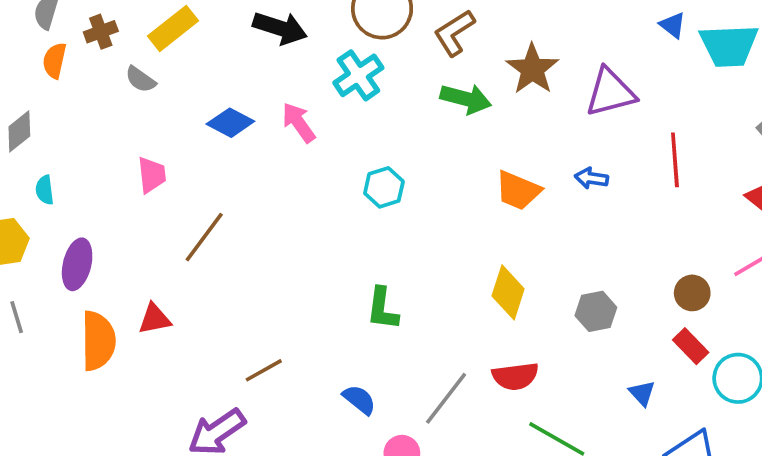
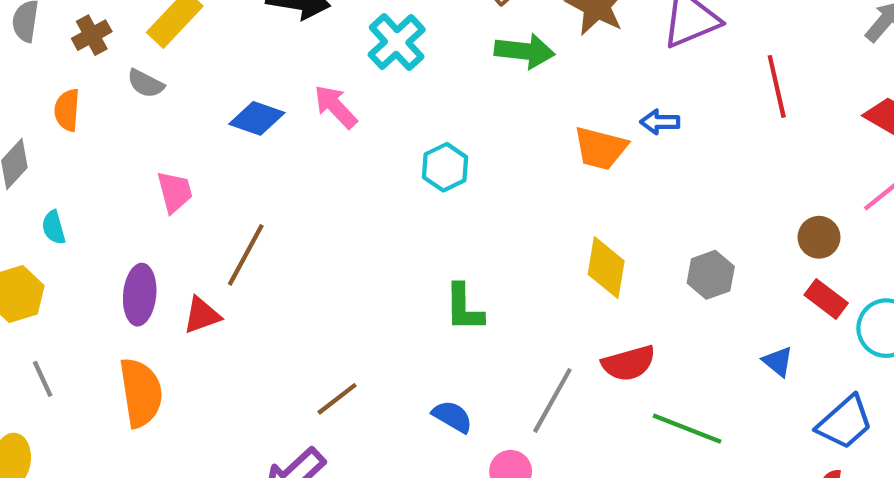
orange semicircle: (55, 61) -> (67, 110), moved
blue arrow: (591, 178) -> (660, 122), moved
purple ellipse: (77, 264) -> (140, 295), moved
red triangle: (155, 319) -> (202, 315), moved

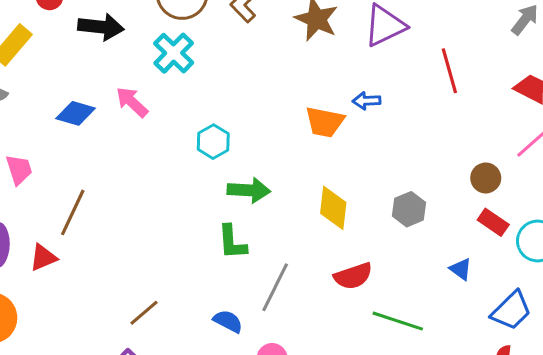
green arrow: (525, 51) -> (249, 190), moved
gray line: (552, 400) -> (275, 287), moved

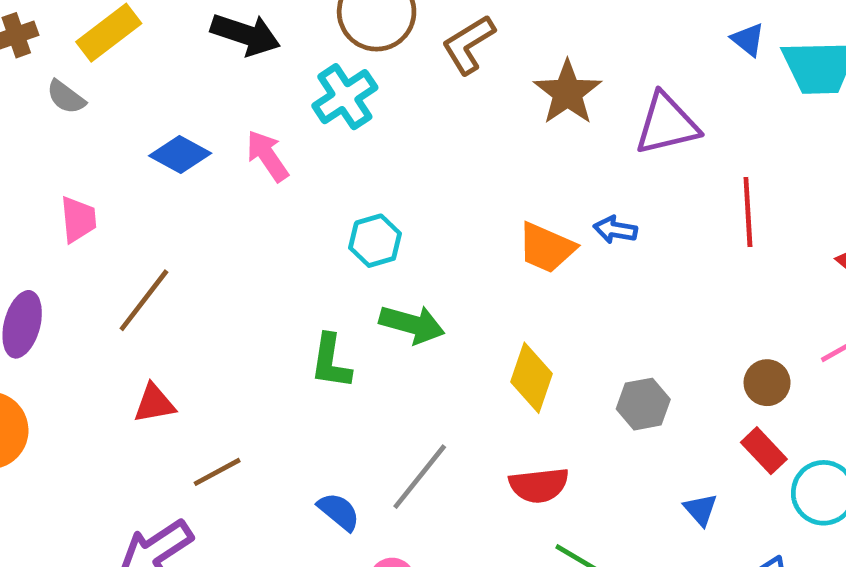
green L-shape: (232, 242) -> (331, 362), moved
red triangle: (43, 258) -> (154, 403), moved

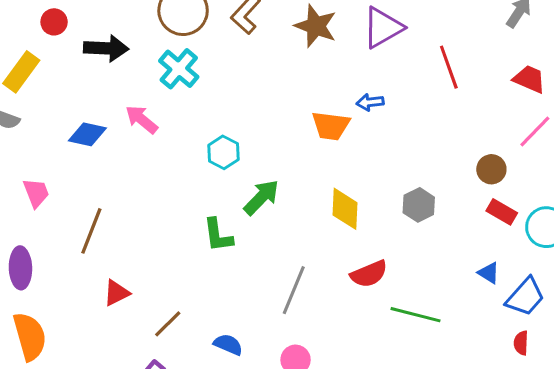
green arrow: (412, 324) -> (261, 197), turned -45
blue triangle: (701, 510) -> (489, 273), moved
blue semicircle: (339, 512) -> (228, 345), moved

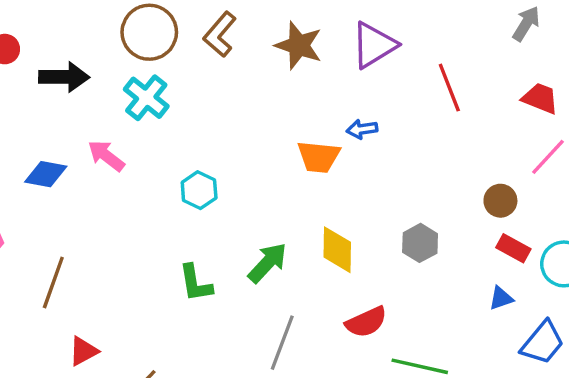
green arrow: (261, 197) -> (267, 263), moved
blue triangle: (489, 273) -> (501, 298), moved, turned -50

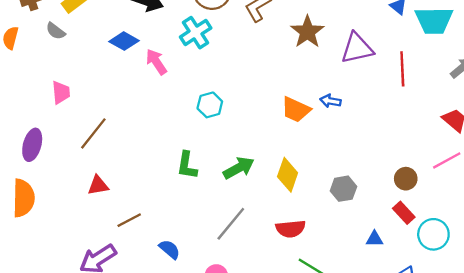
red line: (449, 88) -> (402, 69), moved
blue diamond: (46, 174) -> (124, 41), moved
blue triangle: (501, 298) -> (374, 239), moved

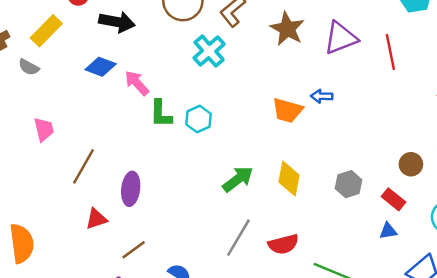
cyan cross: (196, 33) -> (209, 51), moved
purple ellipse: (32, 145) -> (131, 189), moved
green L-shape: (187, 165) -> (161, 114), moved
red rectangle: (404, 213) -> (393, 199), moved
red semicircle: (291, 229) -> (283, 244), moved

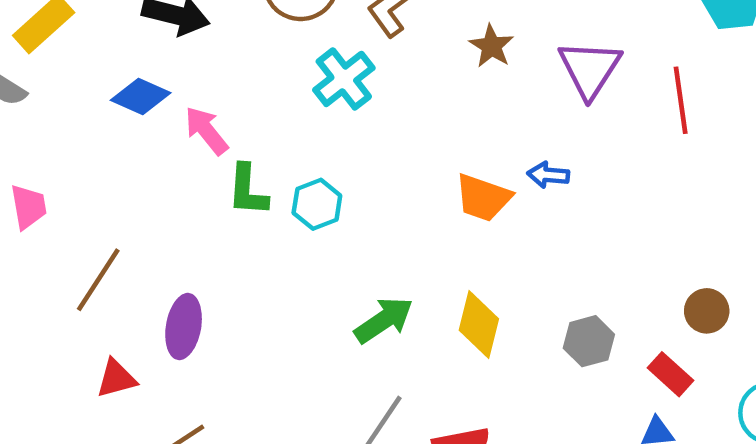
brown star: (287, 29) -> (491, 46), size x0.7
purple triangle: (341, 38) -> (590, 69), turned -39

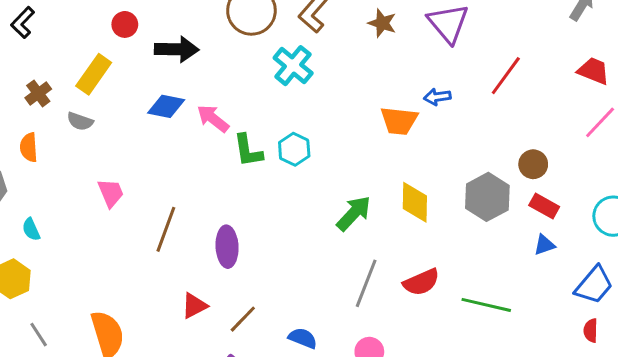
red line: (681, 100) -> (506, 76), moved, turned 57
brown circle: (707, 311) -> (533, 164), moved
gray hexagon: (589, 341) -> (487, 197), size x1.4
red triangle: (116, 379) -> (194, 306), moved

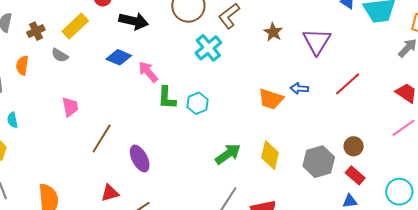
purple ellipse: (227, 247) -> (140, 158), turned -36

